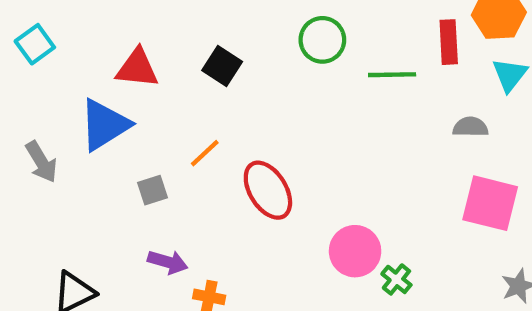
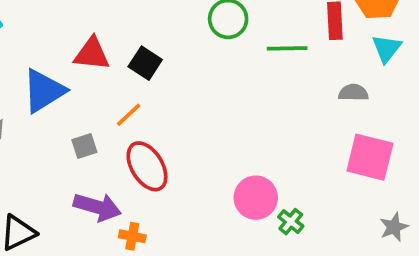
black square: (222, 66) -> (145, 63), moved
red triangle: (137, 68) -> (92, 54), moved
red ellipse: (268, 190) -> (147, 166), moved
purple arrow: (168, 262) -> (97, 207), size x1.4

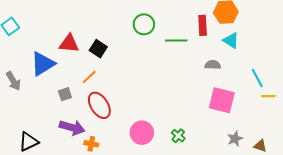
cyan triangle: (387, 48) -> (231, 41), turned -36
pink circle: (256, 198) -> (142, 133), moved

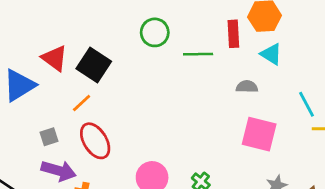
red triangle: (69, 44) -> (54, 58), turned 30
black square: (98, 49) -> (94, 65), size x1.4
gray square: (65, 94) -> (49, 137), moved

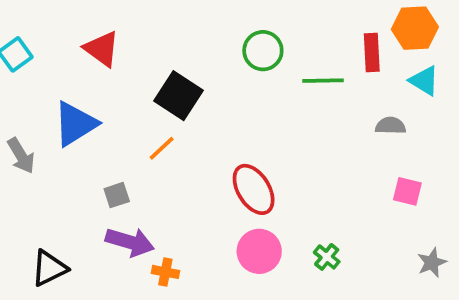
red triangle: (54, 58) -> (102, 49), moved
pink square: (259, 134) -> (407, 191), size x0.6
red ellipse: (95, 141) -> (254, 189), moved

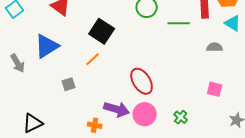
pink square: (407, 191) -> (215, 89), moved
purple arrow: (130, 242) -> (117, 109), moved

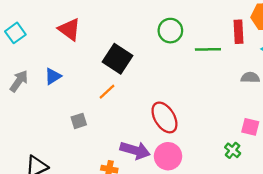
blue triangle: (47, 46) -> (53, 76), size x0.6
gray arrow: (18, 63) -> (19, 81), moved, turned -114
green cross: (181, 117) -> (233, 150), moved

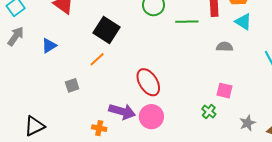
gray arrow: (19, 81) -> (16, 36), moved

